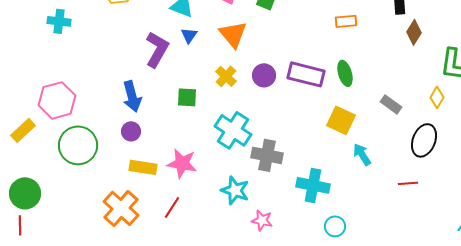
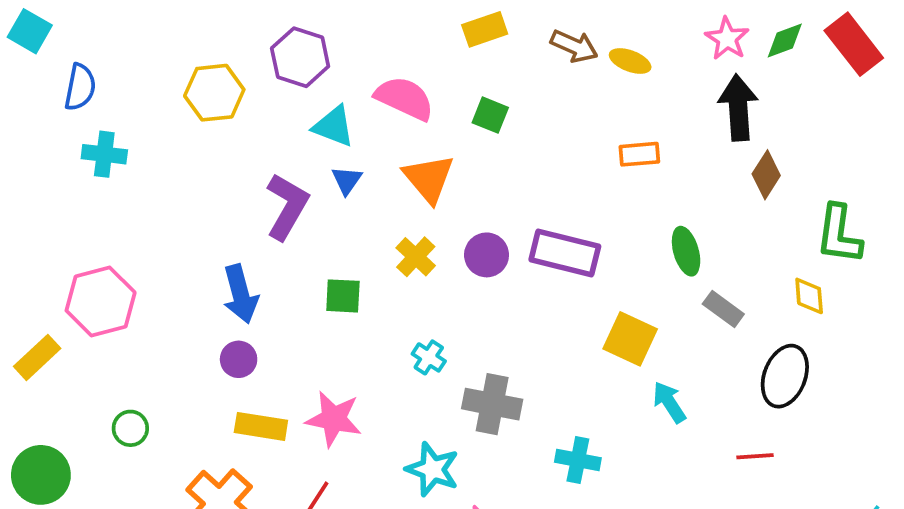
green ellipse: (345, 73) -> (686, 251), moved
yellow diamond: (437, 97) -> (809, 296), turned -35
cyan cross: (233, 130) -> (429, 357), size x0.5
green circle: (78, 145) -> (130, 428), moved, size x0.5
cyan cross: (313, 185) -> (578, 460), size x0.7

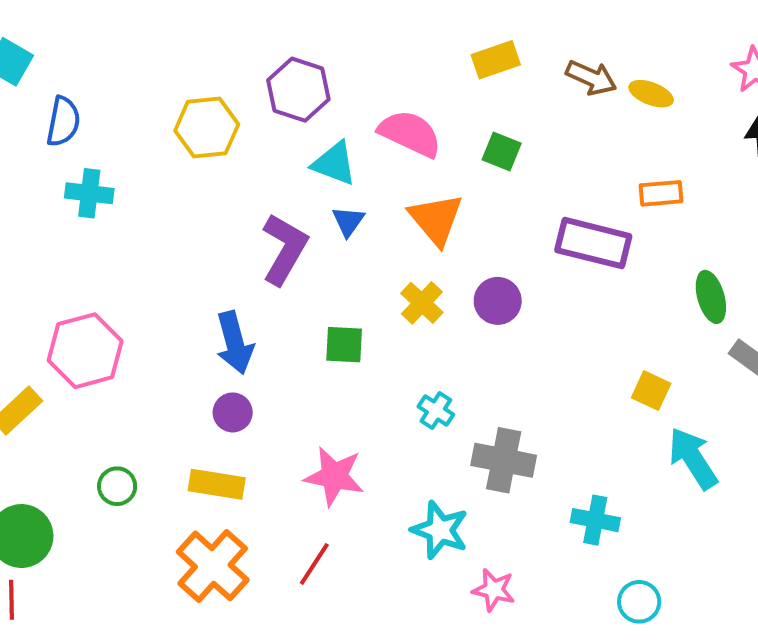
purple rectangle: (565, 253) -> (593, 243), moved
yellow square: (630, 339) -> (651, 391), size x0.7
cyan arrow: (669, 402) -> (693, 458), size x1.4
yellow rectangle: (261, 426) -> (217, 484), moved

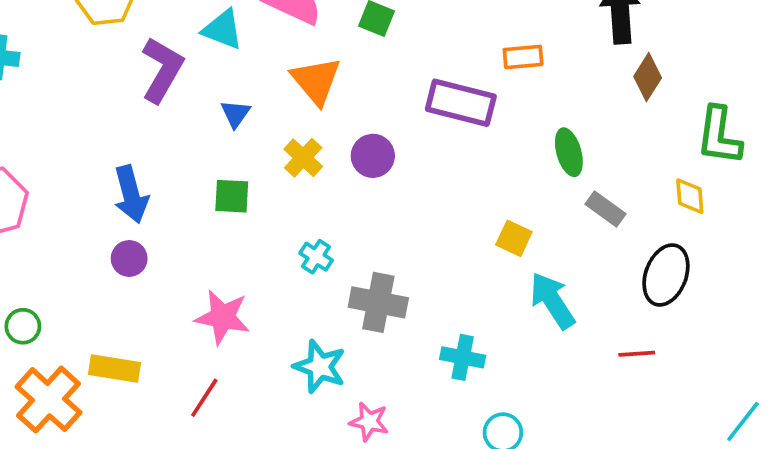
blue triangle: (348, 221) -> (235, 114), moved
purple L-shape: (284, 249) -> (162, 70), moved
yellow rectangle: (217, 484) -> (114, 368), moved
orange cross: (213, 566) -> (49, 400), moved

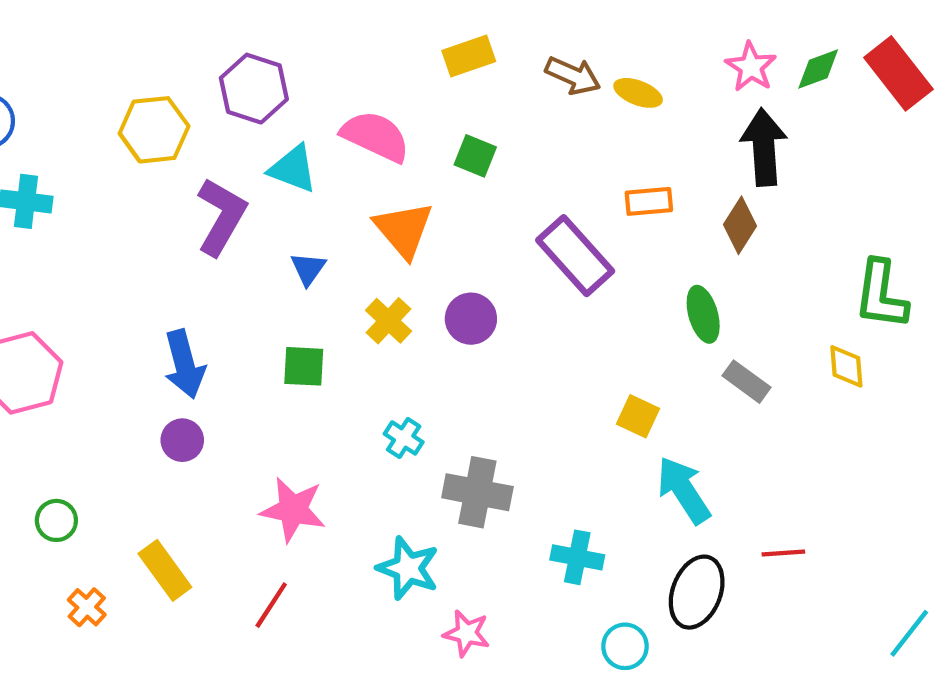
brown diamond: (648, 77) -> (740, 225), moved
purple rectangle: (461, 103) -> (575, 256), turned 34
black ellipse: (666, 275) -> (697, 592), moved
yellow rectangle: (114, 368) -> (165, 570), turned 45
orange cross: (49, 400) -> (87, 607), size x0.5

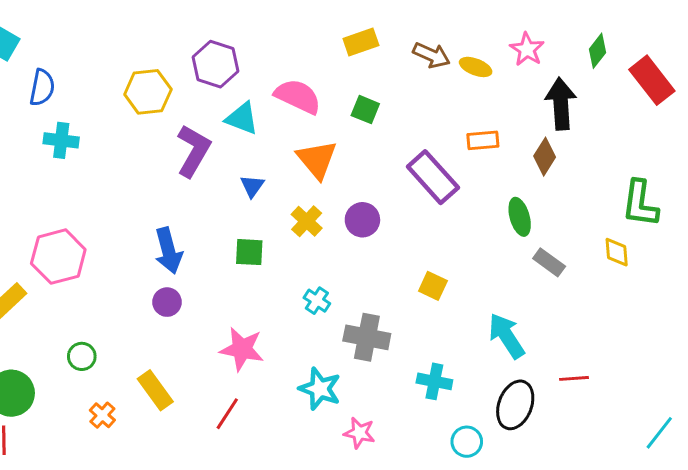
pink star: (751, 67) -> (527, 49), moved
green diamond: (818, 69) -> (598, 51), turned -32
red rectangle: (898, 73) -> (652, 80), moved
yellow square: (638, 416) -> (433, 286), moved

